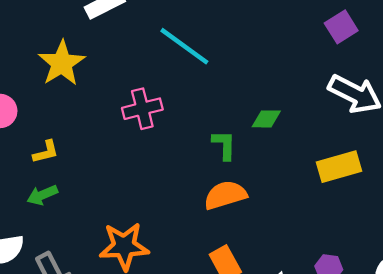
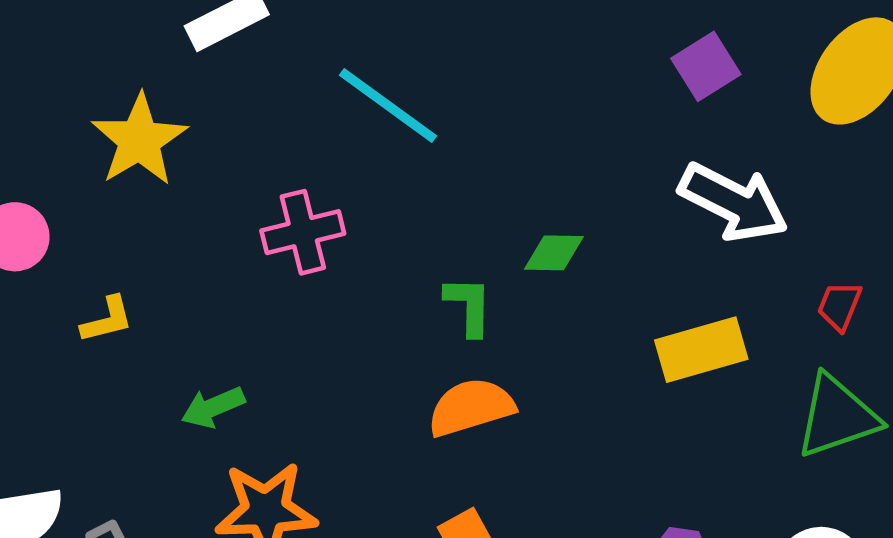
green arrow: (42, 195) -> (213, 407), moved

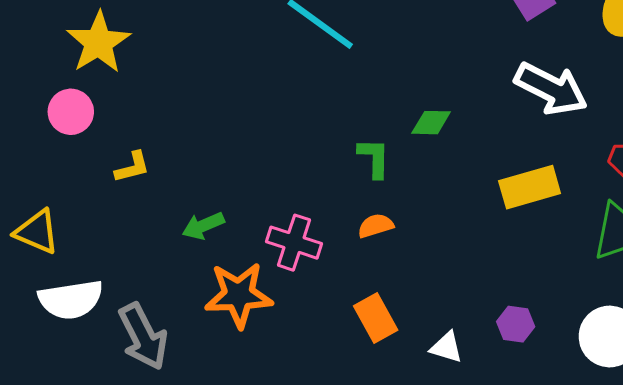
yellow star: (139, 140) -> (99, 42), moved
pink cross: (303, 232) -> (294, 243), moved, turned 32
orange semicircle: (471, 407) -> (376, 226), size x0.6

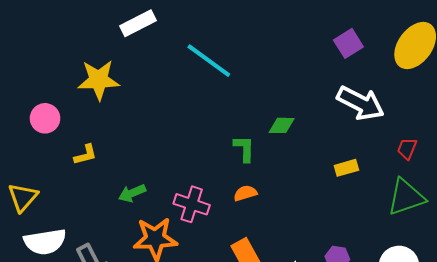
yellow star: (99, 42) -> (99, 80), moved, turned 30
yellow rectangle: (530, 187) -> (346, 168), size x0.6
yellow triangle: (37, 232) -> (23, 197), turned 48

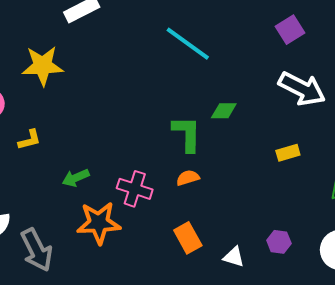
cyan line: (209, 61) -> (188, 44), moved
green L-shape: (244, 149) -> (187, 134), size x1.4

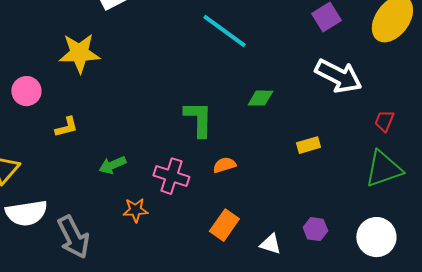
green L-shape: (187, 134) -> (198, 119), moved
yellow rectangle: (288, 153) -> (308, 145), moved
orange star: (99, 223) -> (135, 210), size x0.6
orange rectangle: (188, 238) -> (224, 225), turned 64

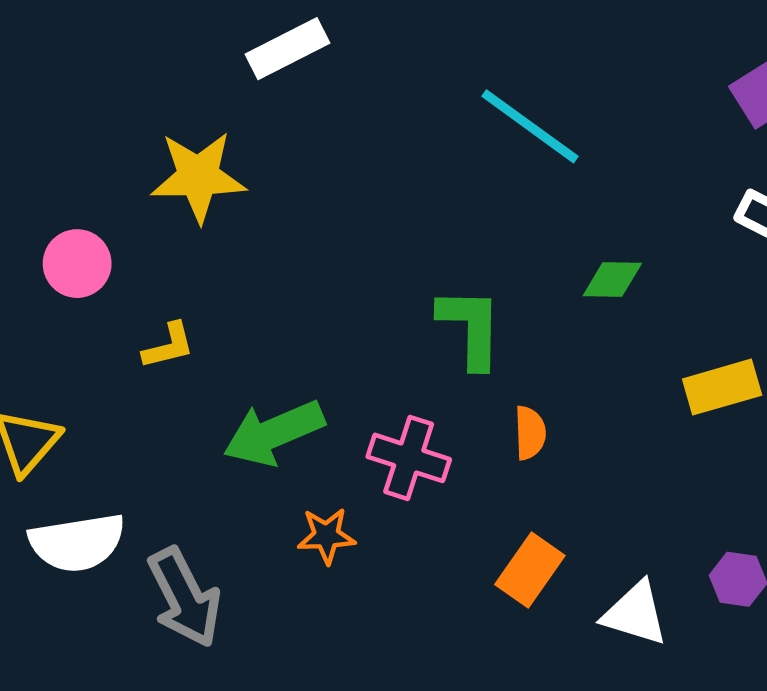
yellow rectangle: (308, 145) -> (722, 387), size x1.4
green arrow: (112, 165) -> (274, 433), size x1.6
orange semicircle: (224, 165) -> (530, 433), turned 105
white triangle: (270, 244) -> (635, 613), size x1.4

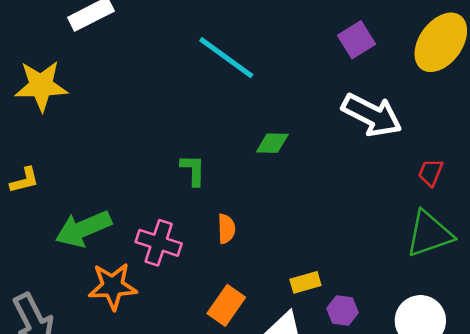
green L-shape: (470, 328) -> (193, 170), size x0.7
yellow rectangle: (722, 387) -> (305, 282), moved, size x0.7
orange star: (326, 536) -> (113, 286), size x1.5

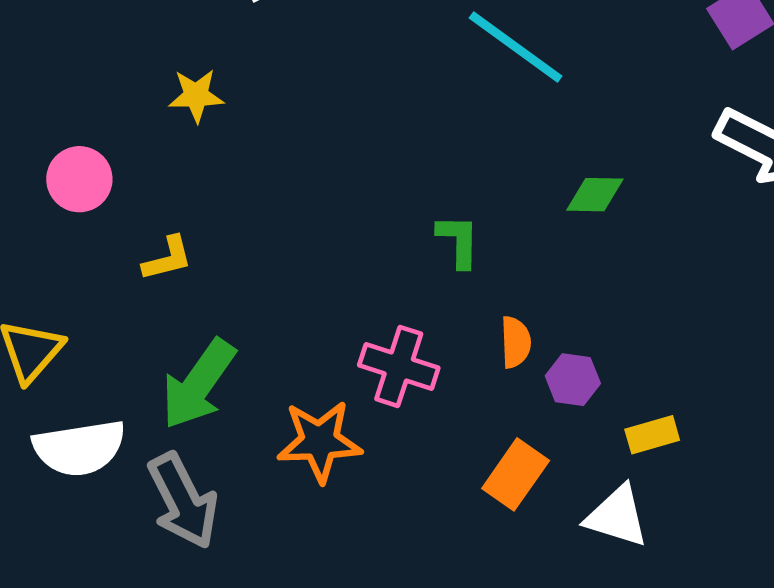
yellow star: (41, 86) -> (196, 95), size x0.6
green arrow: (83, 229) -> (198, 384), moved, turned -32
purple hexagon: (342, 310) -> (573, 380), moved

